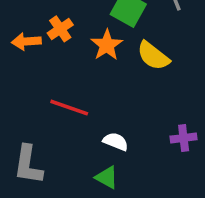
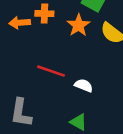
orange cross: (60, 29) -> (44, 14), turned 36
white semicircle: (116, 142) -> (84, 85), moved

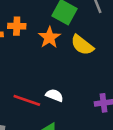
red line: (51, 71) -> (27, 100), moved

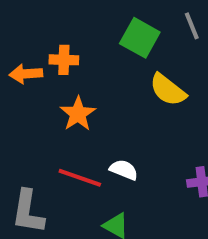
orange star: (49, 37) -> (78, 114), moved

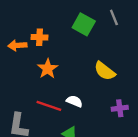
yellow semicircle: (168, 90) -> (105, 71), moved

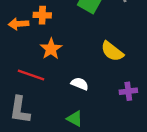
red line: (49, 106) -> (31, 75), moved

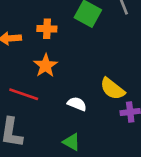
orange cross: (42, 15) -> (47, 29), moved
yellow semicircle: (112, 51) -> (112, 89), moved

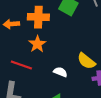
orange cross: (47, 29) -> (38, 17), size x1.5

